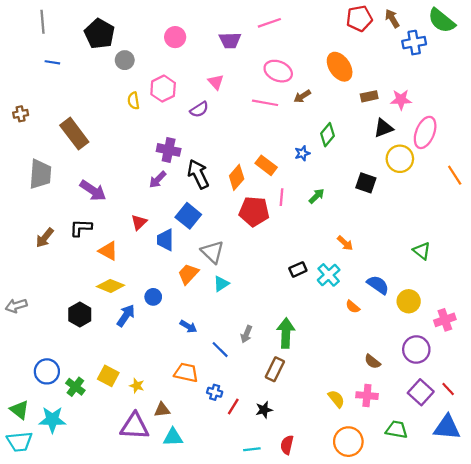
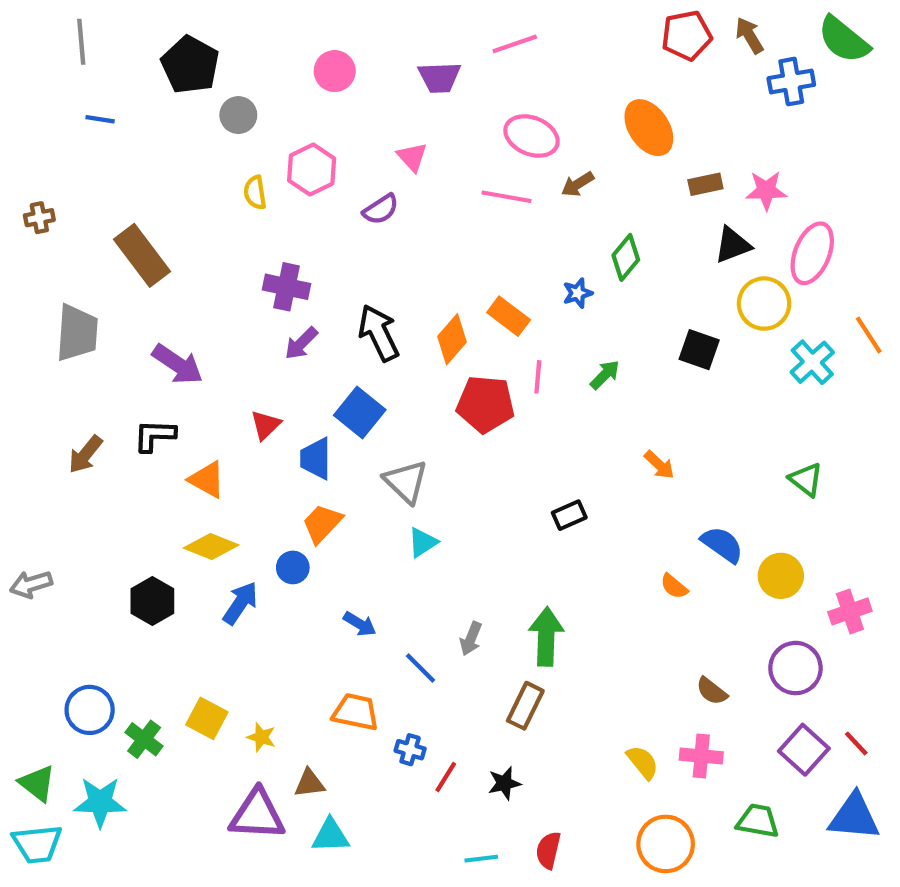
purple cross: (169, 150) -> (286, 287), moved
orange trapezoid: (188, 274) -> (322, 523), moved
cyan cross: (329, 275) -> (812, 362), moved

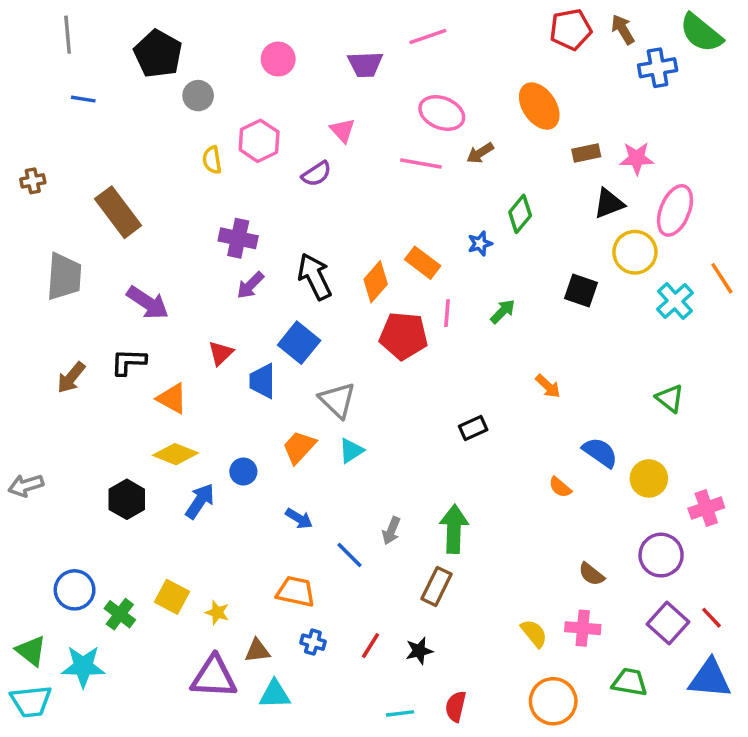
orange trapezoid: (322, 523) -> (299, 447), moved
blue cross: (410, 750) -> (313, 642), moved

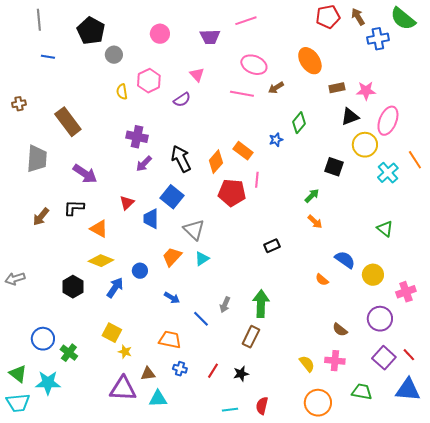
green arrow: (503, 311) -> (312, 196), moved
yellow square: (172, 597) -> (112, 333), moved

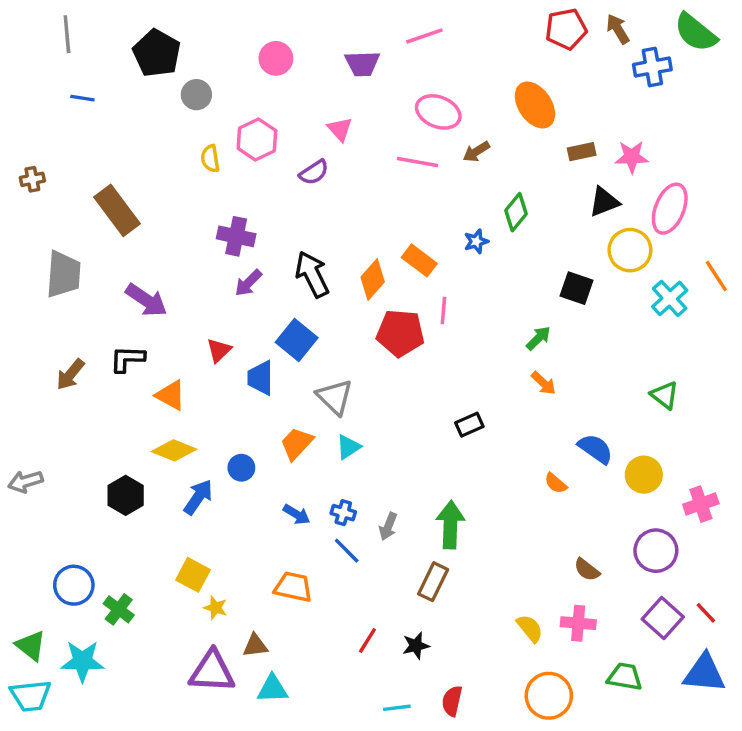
blue cross: (180, 369) -> (343, 513), moved

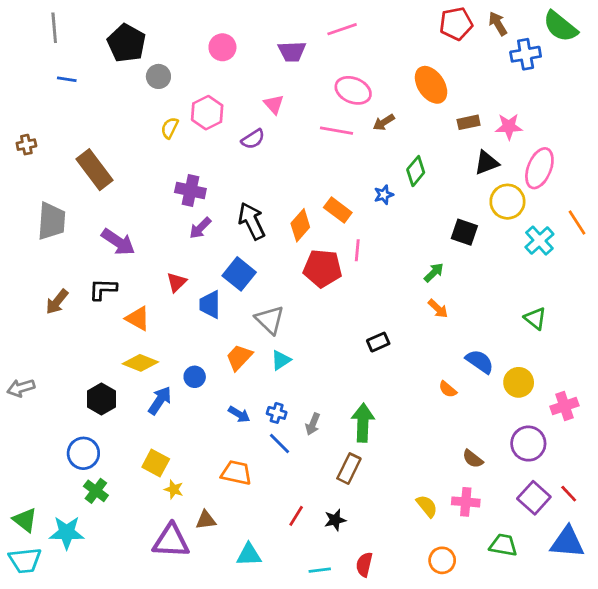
yellow semicircle: (210, 159) -> (170, 128), turned 35
blue circle: (74, 585) -> (83, 453), moved
cyan triangle: (272, 689) -> (249, 555), moved
orange circle: (549, 696) -> (442, 560), size x0.7

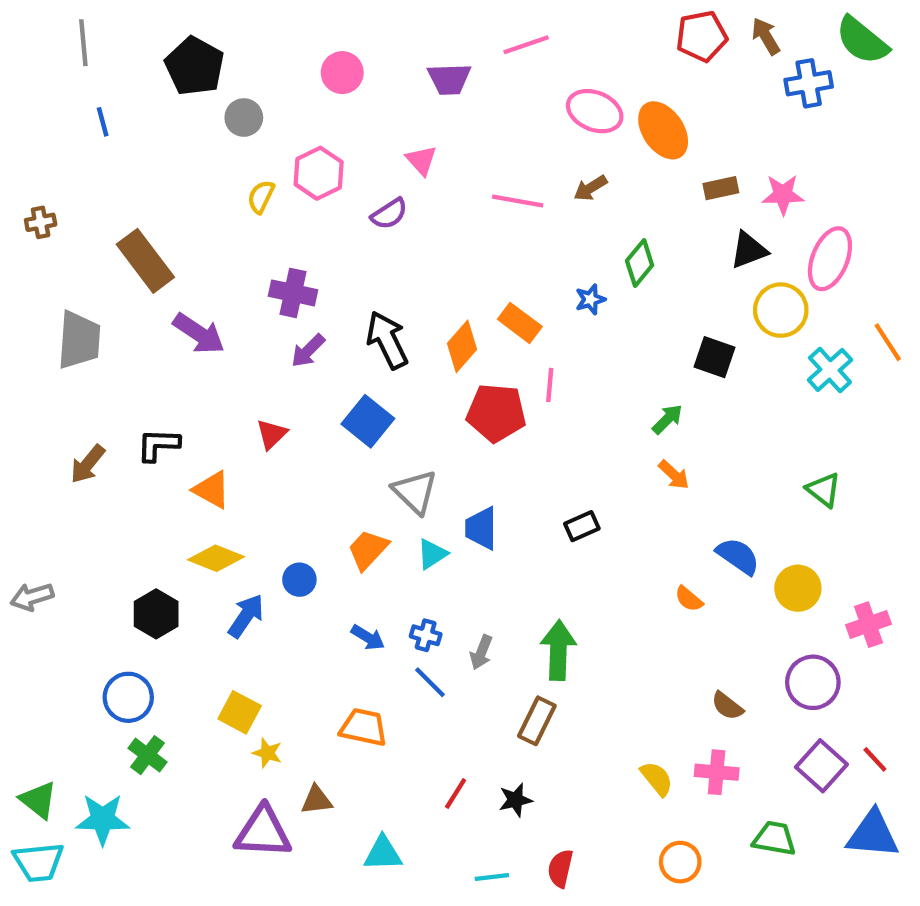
blue line: (67, 79) -> (103, 122), turned 66
pink ellipse: (353, 90) -> (595, 111), moved
purple arrow: (118, 242) -> (199, 334), moved
blue trapezoid: (210, 304) -> (481, 528), moved

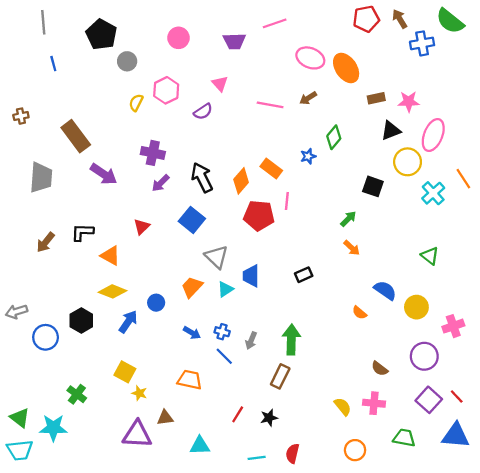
blue circle: (128, 697) -> (46, 337), moved

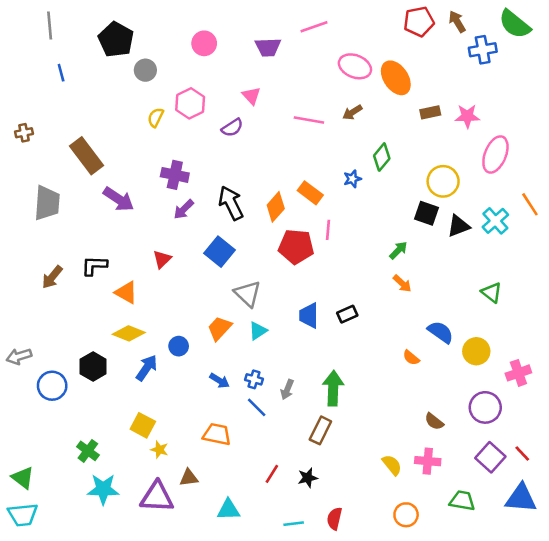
black triangle: (391, 131) -> (458, 226), moved
yellow circle: (408, 162) -> (443, 181), moved
blue trapezoid: (251, 276) -> (309, 315), moved
cyan star: (53, 428) -> (103, 489), moved

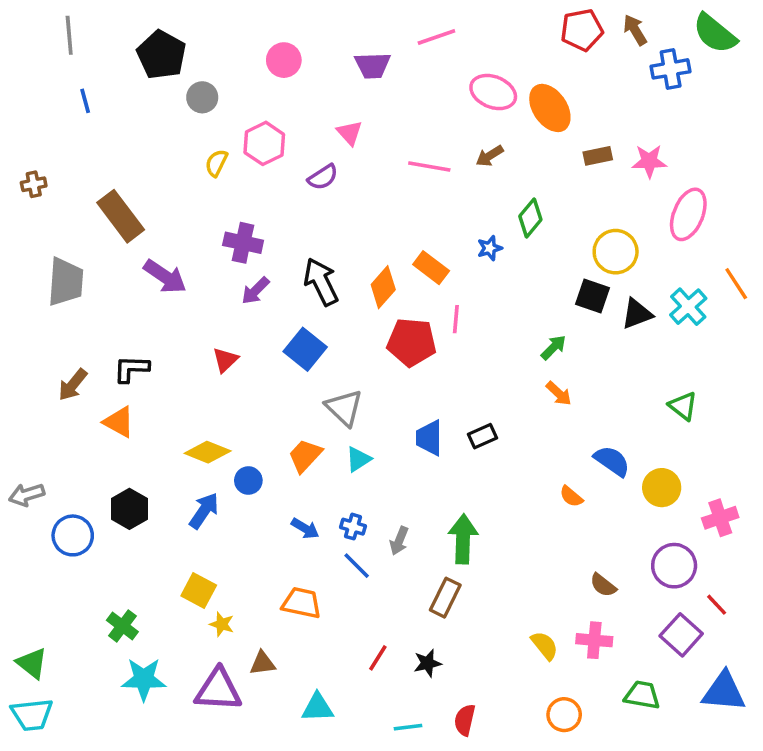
orange triangle: (126, 292) -> (119, 422), moved
yellow diamond: (129, 333) -> (208, 452), moved
red line: (522, 453) -> (717, 605), moved

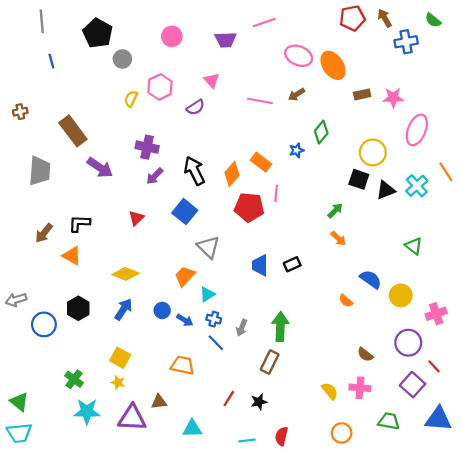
green semicircle: (715, 33) -> (433, 20), size x0.6
cyan triangle: (358, 459) -> (207, 294), moved
blue circle: (248, 480) -> (162, 310), moved
yellow star: (222, 624) -> (118, 382), moved

